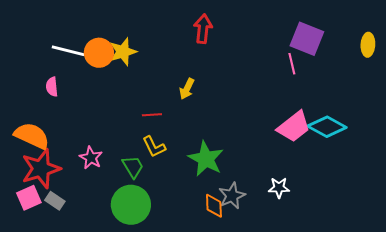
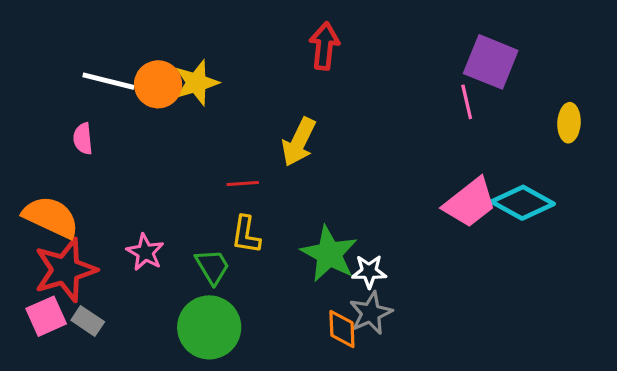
yellow ellipse: (368, 45) -> (569, 123), moved
yellow arrow: (187, 89) -> (299, 142), size x1.4
yellow L-shape: (154, 147) -> (246, 235), turned 35
white star: (279, 188) -> (369, 271), moved

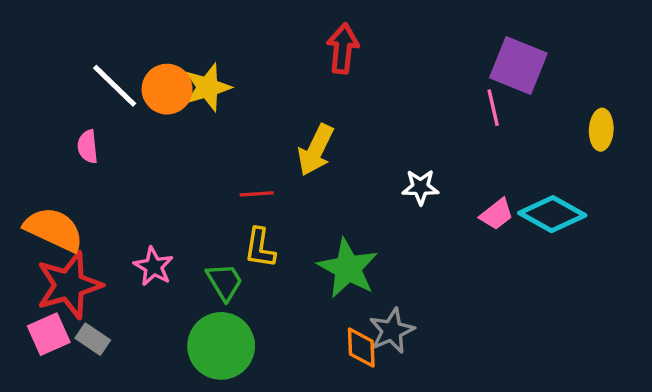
white line: (108, 81) -> (115, 86), turned 30
pink trapezoid: (470, 203) -> (496, 214), size x0.6
white star: (369, 271) -> (420, 187), moved

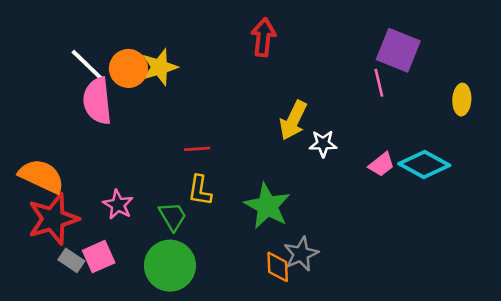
pink semicircle: (88, 147) -> (97, 101), moved, size x1.8
yellow arrow: (316, 150) -> (293, 120), moved
pink square: (49, 334) -> (99, 257), moved

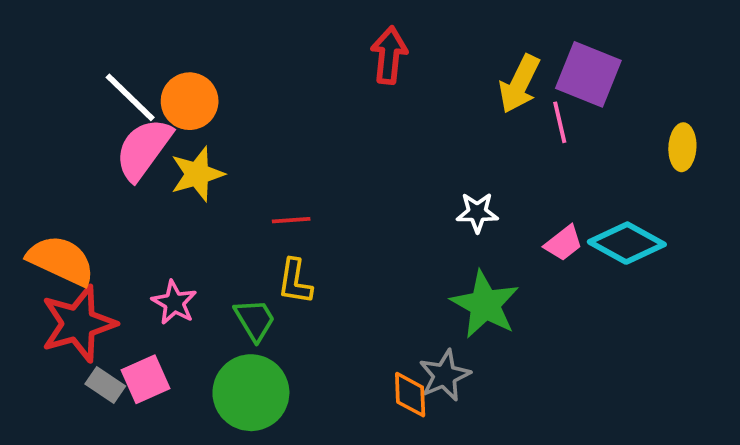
yellow star: (160, 67) -> (197, 174), moved
pink semicircle: (97, 101) -> (144, 149), turned 42
yellow arrow: (293, 120) -> (519, 84), moved
green star: (267, 206) -> (485, 304), moved

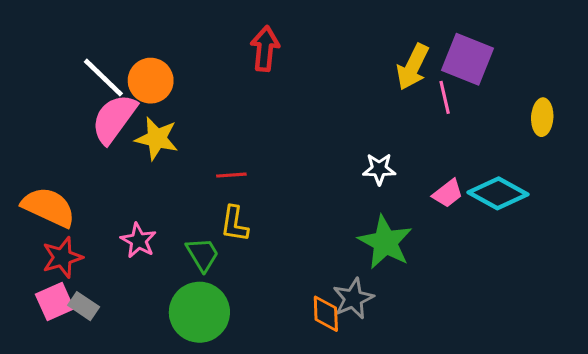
red arrow: (389, 55) -> (265, 49), moved
yellow star: (197, 174) -> (157, 139), turned 30
red star: (78, 324) -> (62, 257), size x0.7
pink square: (145, 379) -> (55, 302), moved

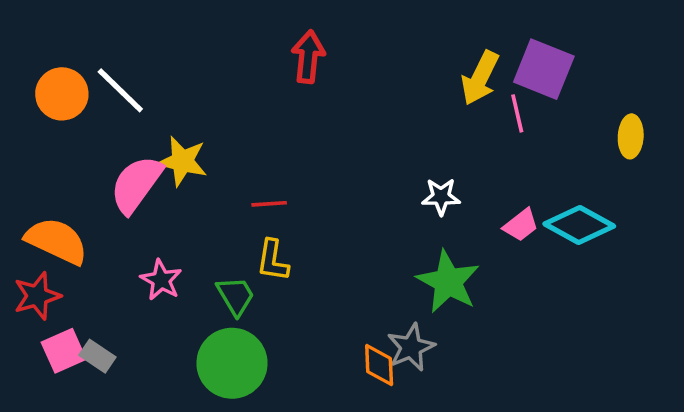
orange circle: (151, 81) -> (62, 94), moved
pink semicircle: (114, 119) -> (136, 184), moved
red star: (62, 257) -> (37, 296), moved

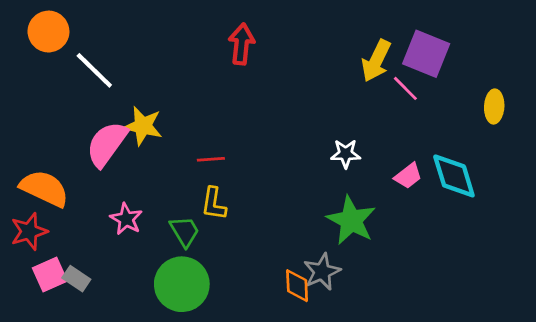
orange circle: (62, 94) -> (48, 32), moved
pink line: (517, 113) -> (405, 88), turned -32
cyan diamond: (579, 225) -> (454, 176), turned 44

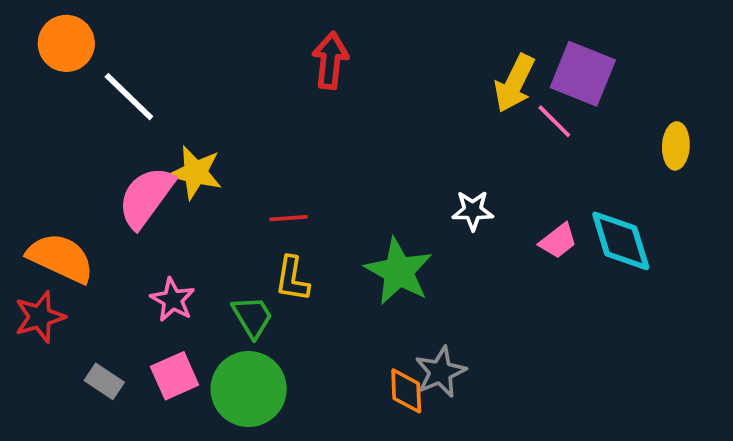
green star: (351, 220) -> (399, 271), moved
pink square: (50, 274) -> (175, 376), moved

